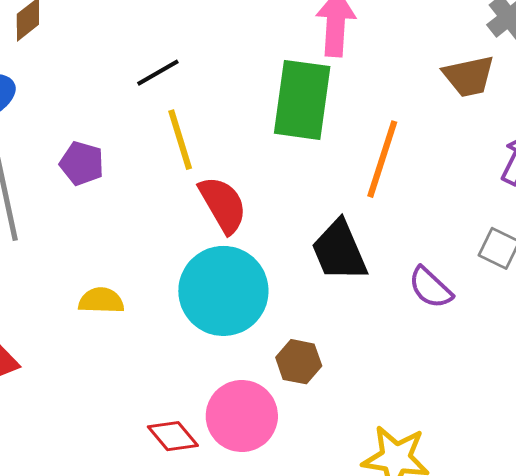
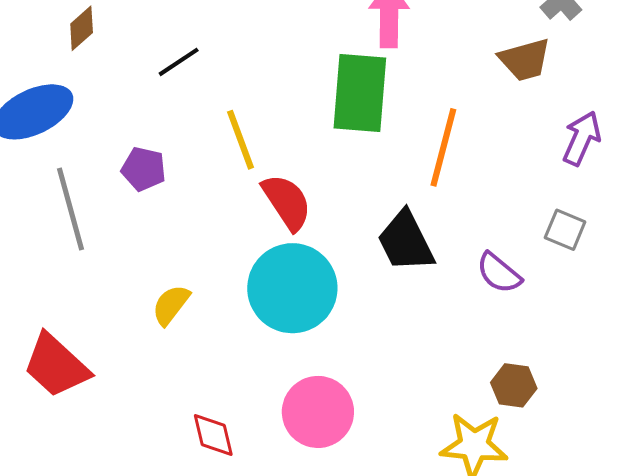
black line: (158, 73) -> (179, 62), moved
yellow semicircle: (101, 301) -> (171, 305), turned -51
brown hexagon: (299, 362) -> (514, 385), moved
red diamond: (173, 436) -> (213, 435), moved, turned 30

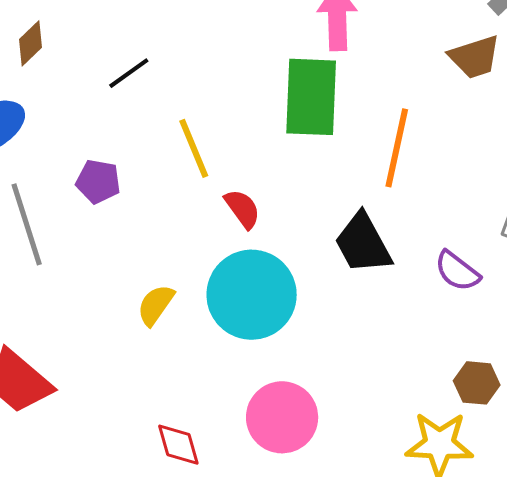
red semicircle: (287, 202) -> (242, 209), size x0.7
yellow semicircle: (171, 305) -> (156, 305), moved

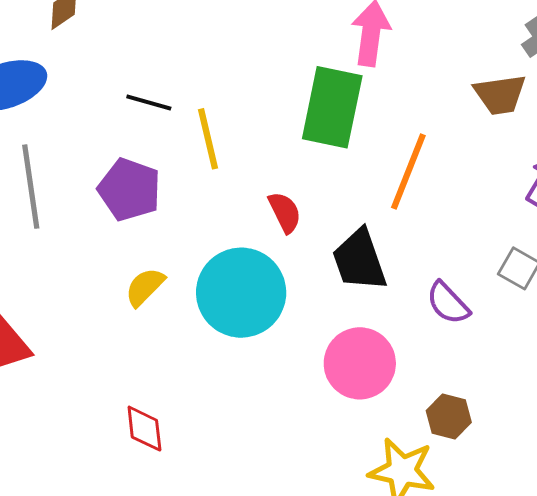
black line: (129, 73) -> (149, 102), moved, turned 42
purple pentagon: (98, 182) -> (129, 190), moved, size x1.4
red semicircle: (242, 209) -> (285, 212), moved
pink circle: (282, 417) -> (360, 363), moved

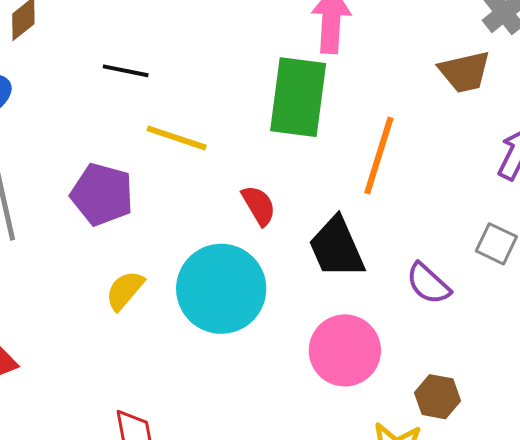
black line: (149, 102) -> (126, 71), moved
yellow line: (208, 139) -> (177, 138), turned -54

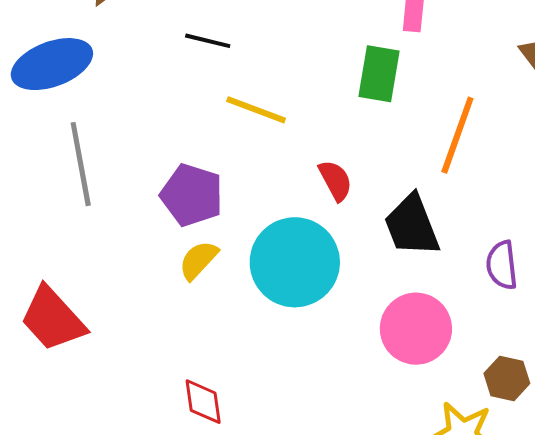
green rectangle: (298, 97) -> (379, 74), size x0.7
purple pentagon: (102, 194) -> (192, 195), moved
purple semicircle: (428, 284) -> (502, 265), turned 39

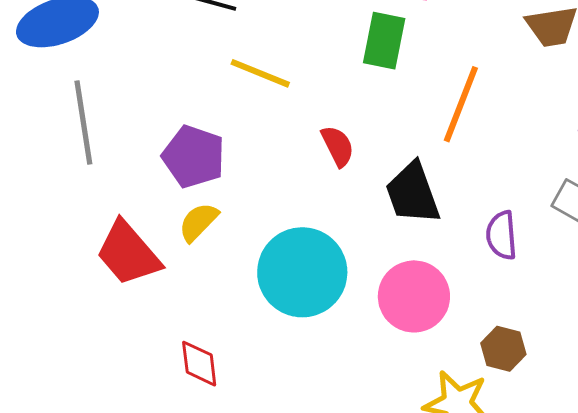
cyan circle: (295, 262) -> (302, 272), moved
red trapezoid: (53, 319) -> (128, 253), moved

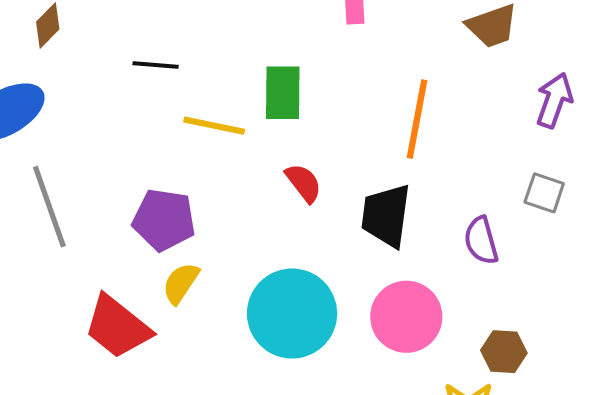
green rectangle: (384, 41) -> (283, 93), moved
black trapezoid: (413, 193) -> (386, 215), turned 38

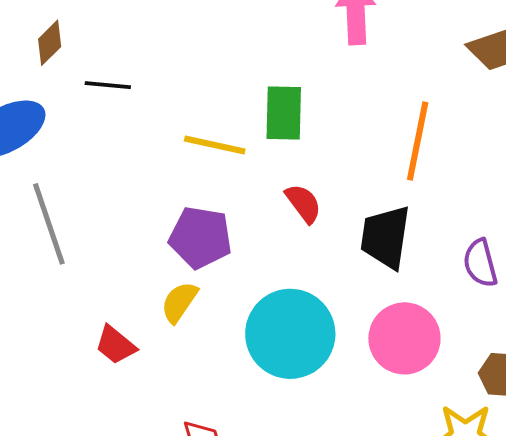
black line: (156, 65) -> (108, 85), moved
purple pentagon: (164, 220) -> (200, 237), moved
red trapezoid: (117, 327) -> (116, 345), size x0.6

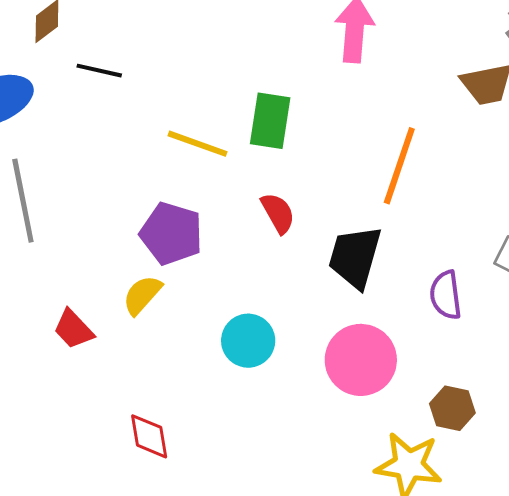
cyan circle: (290, 334) -> (248, 341), size x0.6

